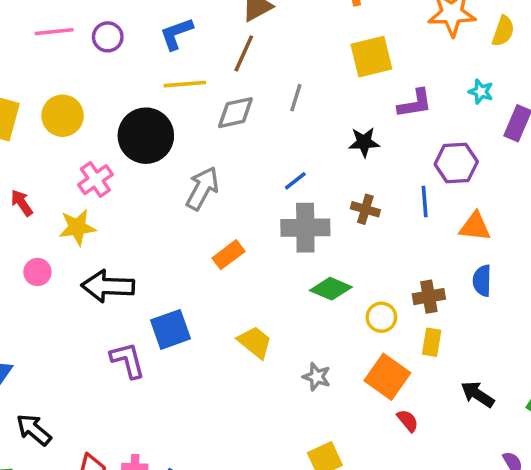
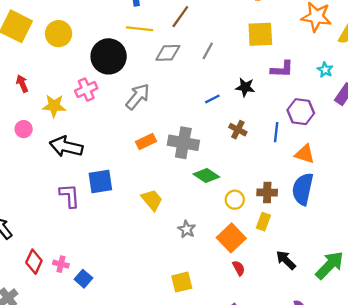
pink cross: (95, 180) -> (86, 90), moved
blue line: (295, 181) -> (212, 99), moved
gray cross: (305, 228) -> (183, 143), moved
blue semicircle: (482, 281) -> (303, 189), size x1.6

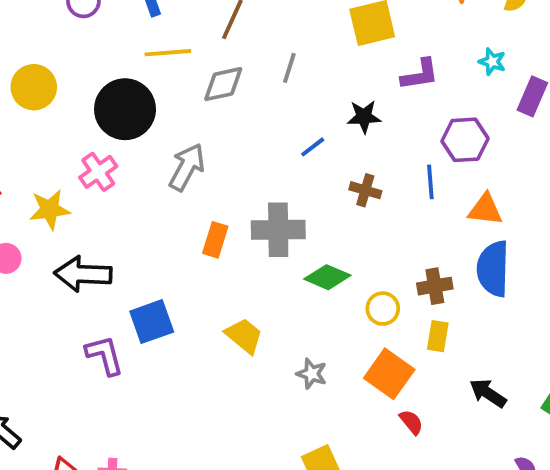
orange rectangle: (146, 142) -> (215, 240), turned -36

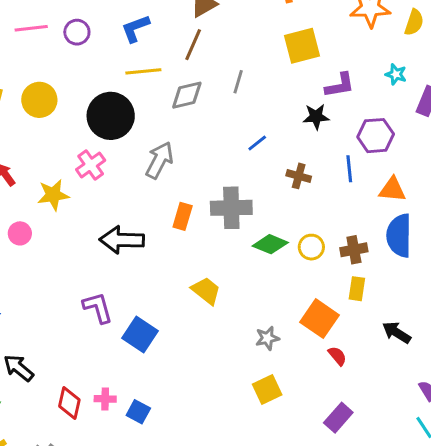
black star: (364, 117) -> (316, 117), moved
black arrow: (83, 274) -> (122, 240), moved
yellow circle: (383, 309) -> (311, 247), moved
blue square: (152, 322) -> (140, 335), moved, turned -36
gray star: (312, 374) -> (267, 338), moved, turned -30

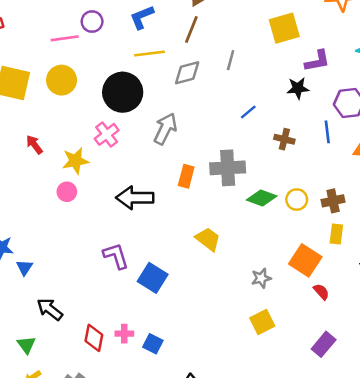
pink line: (31, 28) -> (65, 38), moved
pink circle: (20, 233) -> (67, 192), moved

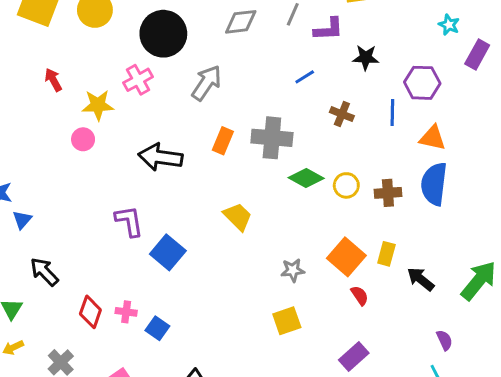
purple L-shape: (317, 61) -> (328, 29), moved
yellow rectangle: (336, 234) -> (386, 254), moved

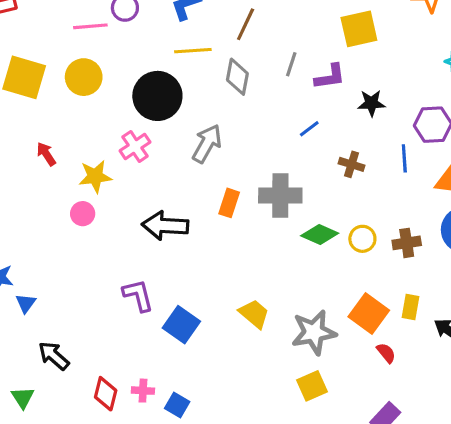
gray diamond: (241, 22) -> (237, 77), turned -68
yellow trapezoid: (238, 217) -> (254, 314), moved
gray star: (293, 270) -> (314, 332), size x1.8

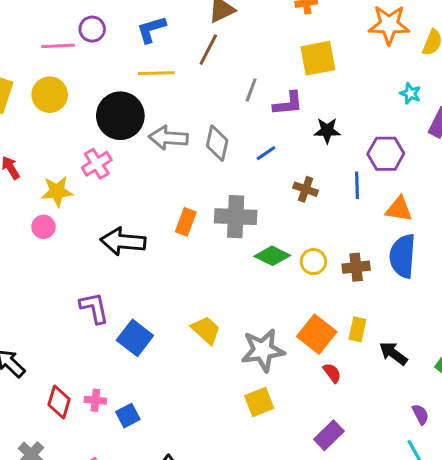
gray diamond: (237, 77) -> (217, 143), moved
gray arrow: (207, 144) -> (168, 138), moved, turned -117
blue square: (177, 405) -> (128, 416), turned 30

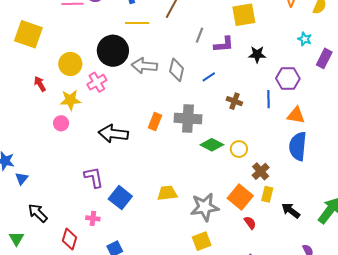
yellow circle: (50, 95) -> (70, 64), moved
black star: (327, 131) -> (257, 54), moved
brown cross: (356, 267) -> (261, 171), moved, turned -36
yellow trapezoid: (206, 330) -> (167, 193), turned -50
pink cross: (95, 400) -> (93, 218), moved

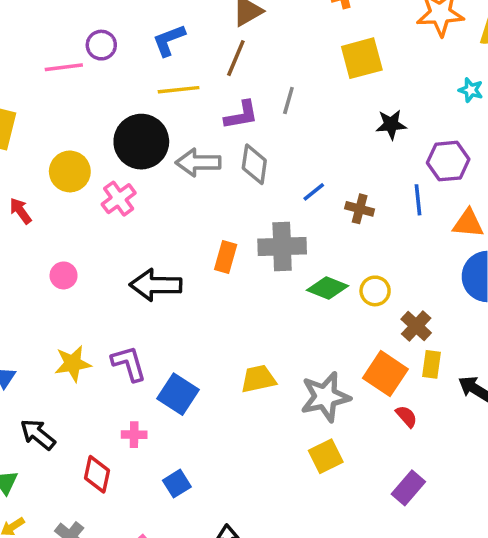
purple L-shape: (224, 44) -> (241, 115), moved
blue line: (209, 77) -> (314, 192), moved
yellow star: (70, 100) -> (73, 364), moved

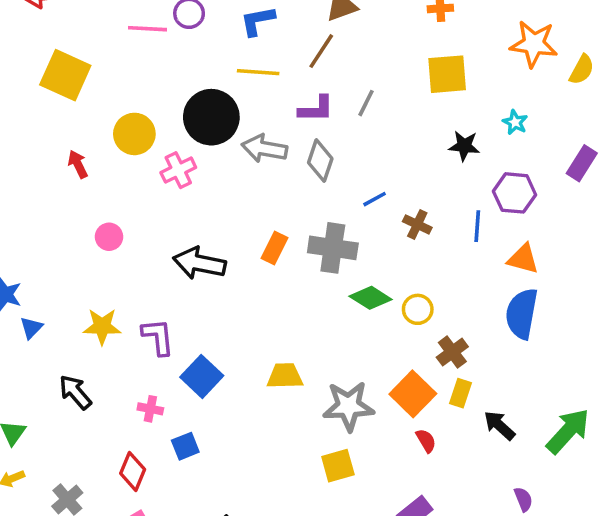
cyan star: (471, 90) -> (515, 122), moved
black arrow: (38, 434) -> (75, 392), moved
red diamond: (97, 474) -> (133, 471), moved
blue square: (177, 484) -> (185, 446), moved

